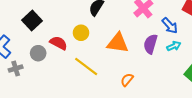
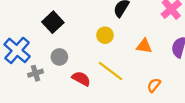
red semicircle: (59, 43) -> (81, 79), moved
orange triangle: (118, 43) -> (144, 46), size x0.7

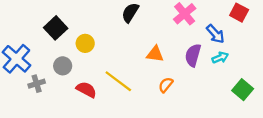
yellow circle: (105, 35) -> (85, 43), moved
orange semicircle: (154, 85) -> (166, 85), moved

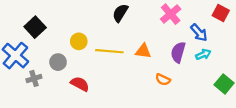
black square: (56, 28) -> (35, 27), moved
yellow line: (118, 81) -> (109, 51), moved, turned -32
orange semicircle: (166, 85) -> (163, 80), moved, turned -104

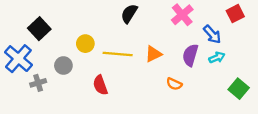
red square: (221, 13) -> (235, 14), turned 35
orange triangle: (143, 51) -> (153, 54), turned -35
red semicircle: (80, 84) -> (100, 85), moved, turned -138

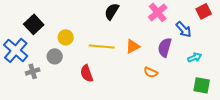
yellow circle: (85, 44) -> (66, 37), moved
cyan arrow: (217, 57) -> (195, 57), moved
green square: (239, 89) -> (202, 85), moved, turned -30

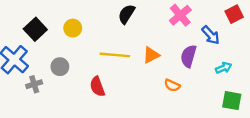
yellow circle: (66, 37) -> (73, 28), moved

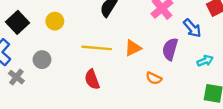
gray cross: (34, 84) -> (16, 77), turned -35
red semicircle: (97, 87) -> (92, 79), moved

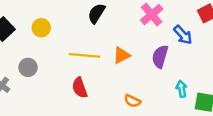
cyan arrow: (205, 61) -> (182, 89), moved, turned -77
orange semicircle: (154, 78) -> (132, 101), moved

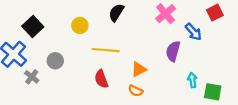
yellow circle: (41, 28) -> (80, 25), moved
orange triangle: (122, 55) -> (139, 69), moved
orange semicircle: (132, 101) -> (136, 91), moved

